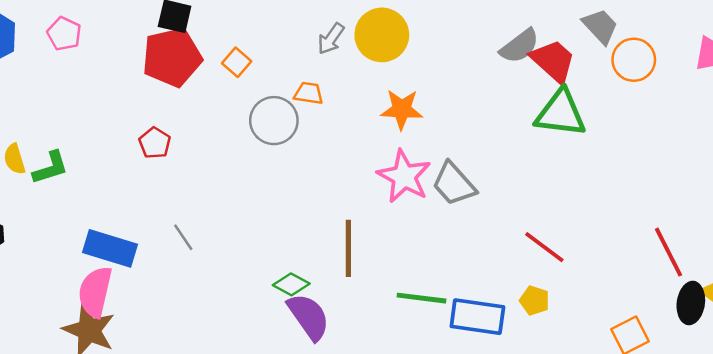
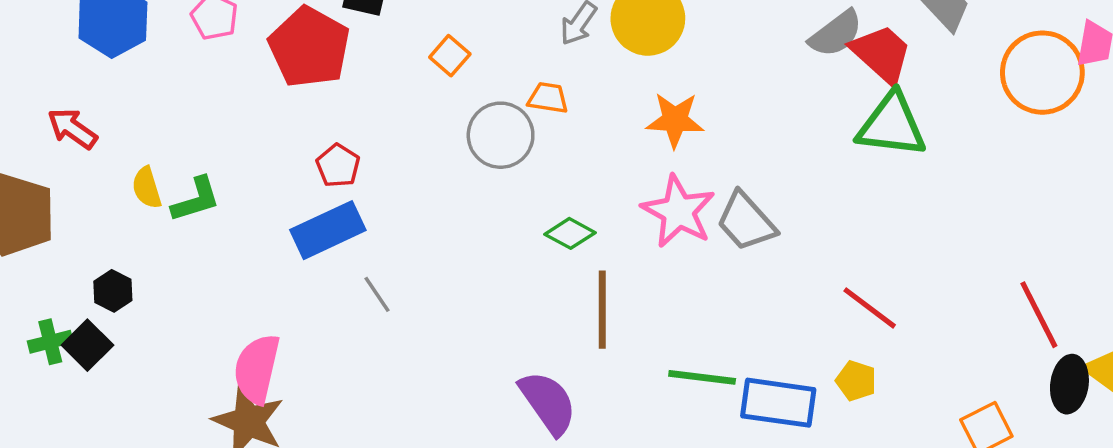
red pentagon: (172, 57) -> (309, 47), moved, turned -30
orange circle: (634, 60) -> (1042, 73), moved, size x1.4
blue rectangle: (110, 248) -> (328, 230), moved, turned -42
green diamond: (291, 284) -> (570, 233), moved

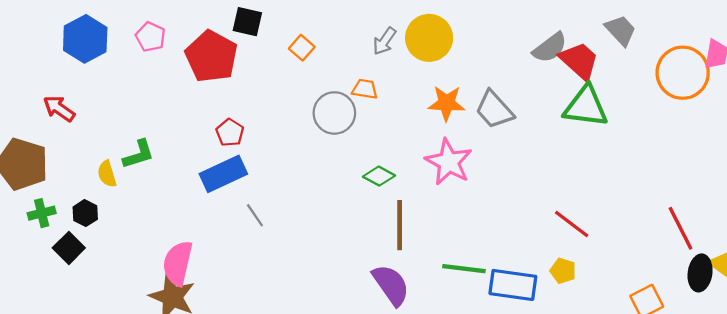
orange square: (450, 56) -> (302, 48), moved
yellow semicircle: (147, 188) -> (107, 174), moved
gray trapezoid: (746, 222) -> (494, 110), moved
green cross: (50, 342) -> (42, 213), moved
purple semicircle: (548, 403) -> (391, 285), moved

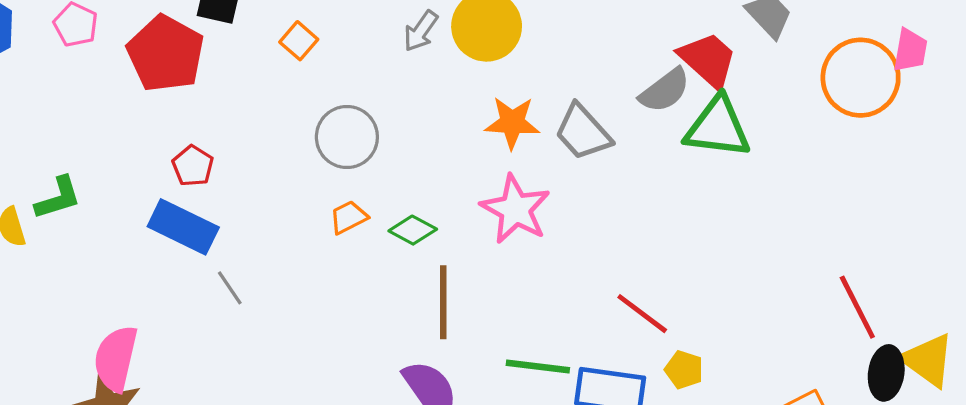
gray semicircle: (550, 48) -> (665, 90), moved
orange trapezoid: (365, 89) -> (349, 217), moved, turned -36
blue rectangle: (223, 174) -> (183, 227), turned 51
red line: (572, 224) -> (642, 314), moved

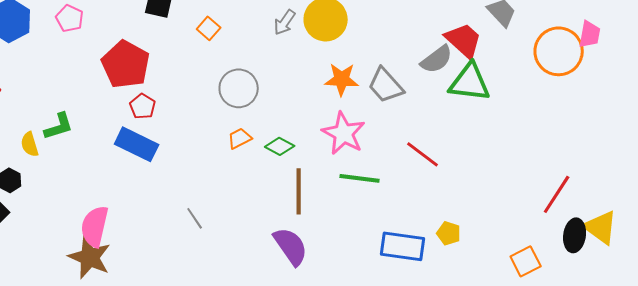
red pentagon: (166, 54) -> (126, 64), moved
gray line: (230, 288) -> (195, 218), moved
red line: (857, 307) -> (557, 194), turned 60
red line: (642, 314) -> (423, 154), moved
green line: (538, 367) -> (360, 178), moved

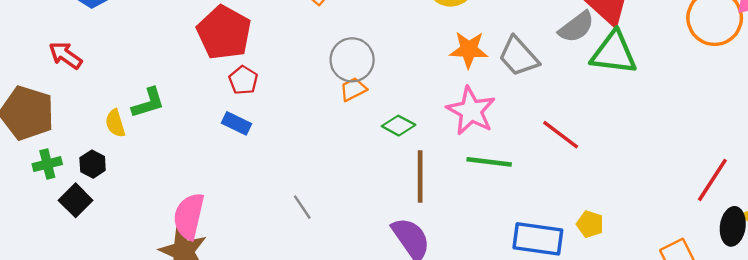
orange trapezoid: (240, 138) -> (353, 89), moved
blue rectangle: (137, 144) -> (236, 123), size x0.6

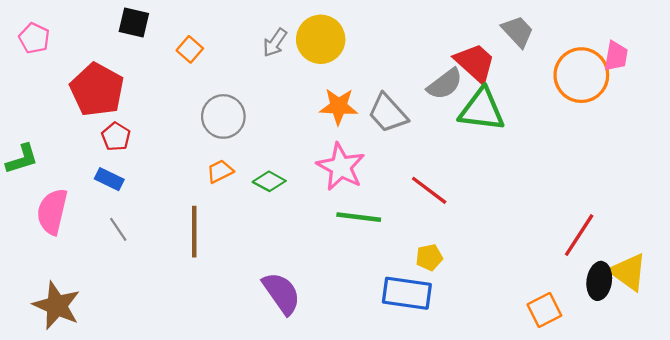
orange trapezoid: (353, 89) -> (220, 171), moved
brown line: (420, 177) -> (194, 232), moved
gray line: (302, 207) -> (118, 229), moved
pink semicircle: (189, 216) -> (52, 212), moved
yellow pentagon: (590, 224) -> (429, 257), moved, turned -30

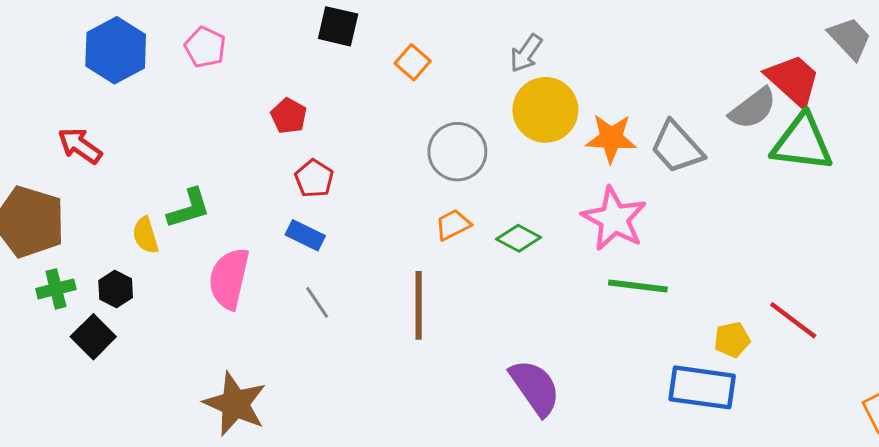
yellow circle: (321, 39) -> (545, 110), moved
red pentagon: (97, 90) -> (289, 116), size x0.5
red line: (429, 190) -> (793, 320), moved

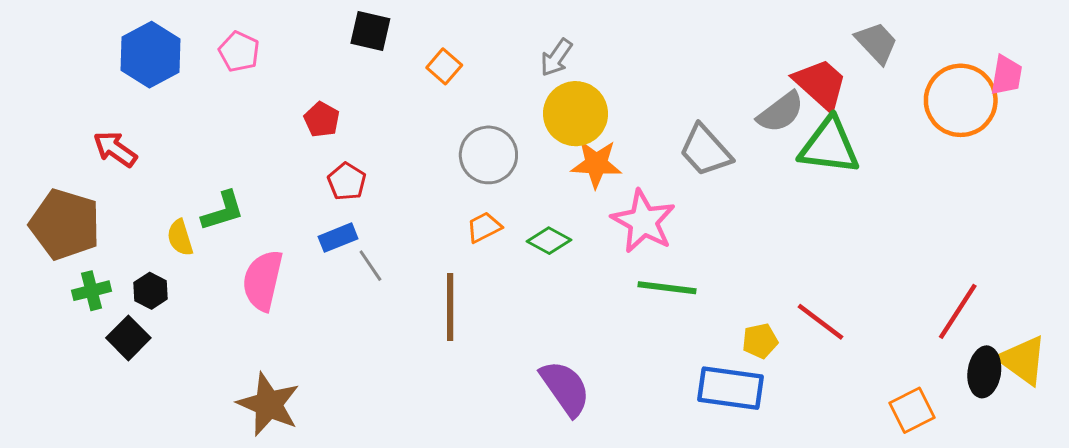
orange star: (611, 138) -> (596, 164), moved
blue rectangle: (305, 235) -> (338, 238), turned -48
gray line: (317, 302) -> (370, 266), moved

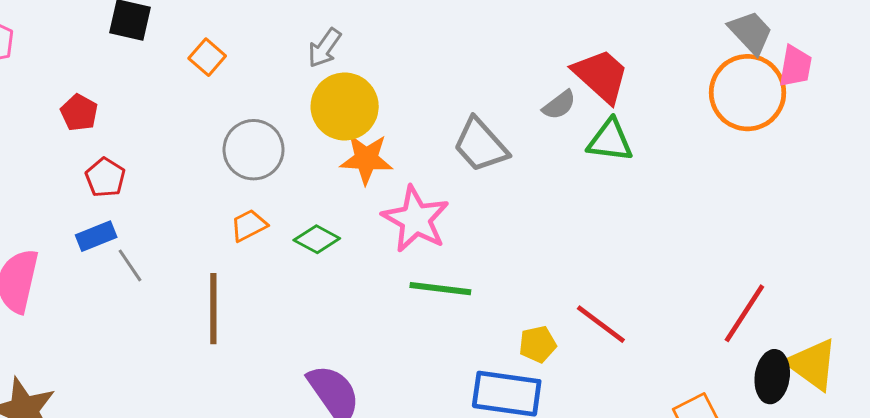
gray trapezoid: (877, 43) -> (751, 32), moved
gray semicircle: (781, 112) -> (559, 105), size x0.7
green triangle: (829, 146) -> (610, 140), size x0.7

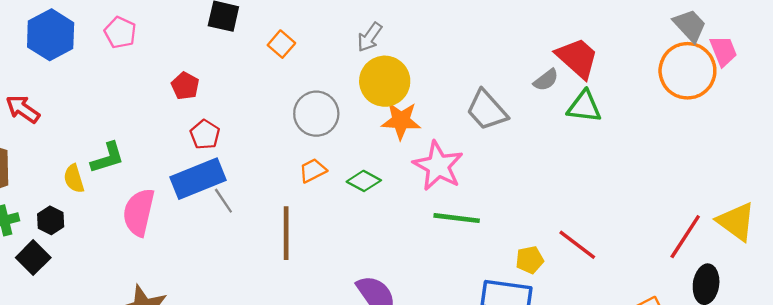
pink trapezoid: (795, 66) -> (723, 51), turned -32
blue rectangle: (96, 236) -> (198, 179), size x1.8
yellow triangle: (812, 364) -> (736, 222), moved

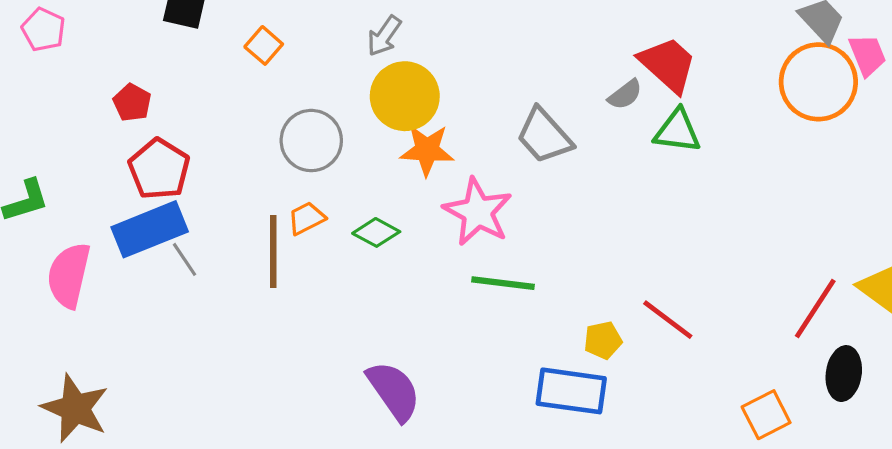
red pentagon: (205, 135) -> (159, 169), size x1.5
brown line: (286, 233) -> (273, 251), moved

